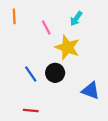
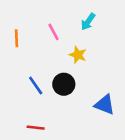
orange line: (14, 16) -> (17, 38), moved
yellow star: (67, 47) -> (78, 55), size x0.6

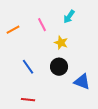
orange line: (17, 38) -> (13, 30), turned 64
black circle: (64, 84) -> (59, 67), moved

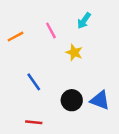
black circle: (59, 67) -> (72, 100), moved

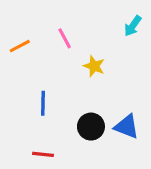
cyan arrow: (84, 21) -> (133, 26), moved
blue line: (34, 82) -> (43, 103), turned 36

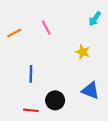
yellow star: (94, 66) -> (83, 52), moved
black circle: (91, 127) -> (55, 100), moved

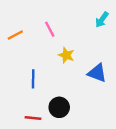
yellow star: (83, 52) -> (66, 55), moved
blue triangle: (90, 90) -> (97, 73), moved

